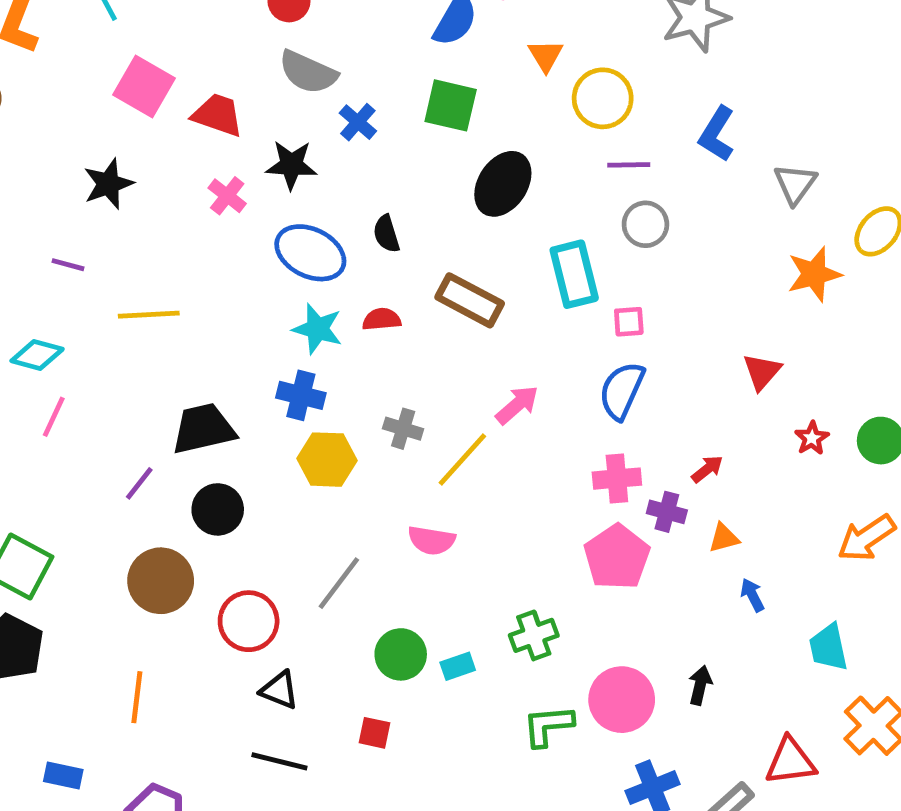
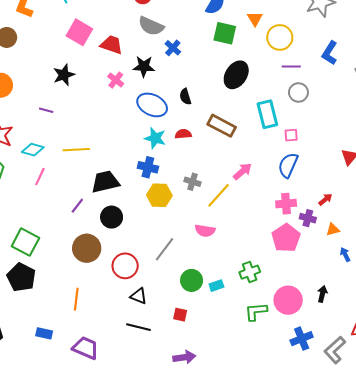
green square: (451, 105) -> (225, 33), moved
yellow line: (149, 315) -> (76, 150), moved

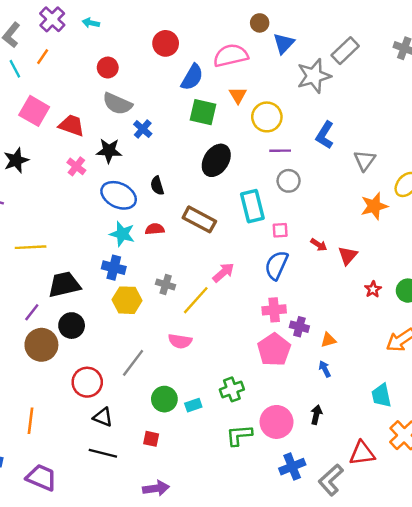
red arrow: (325, 199) -> (319, 245), moved, turned 72
brown circle: (87, 248) -> (41, 345), moved
blue arrow: (345, 254) -> (325, 369), moved

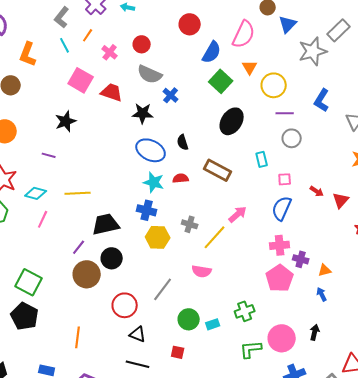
pink semicircle: (231, 55) -> (244, 34), turned 128
green square: (203, 112) -> (221, 81), turned 30
pink cross: (76, 166) -> (110, 52), moved
cyan rectangle: (252, 206) -> (262, 159), size x0.6

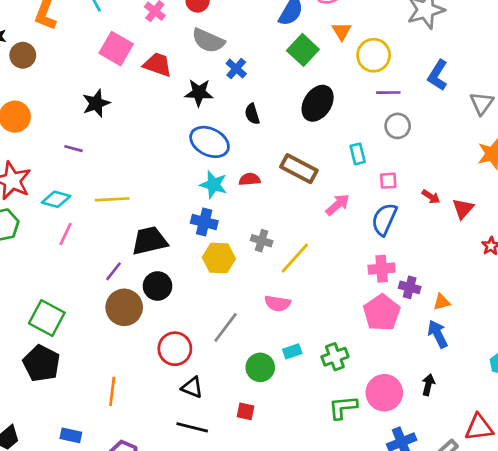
black semicircle: (183, 142) -> (252, 114), moved
pink arrow: (238, 214) -> (338, 205), moved
blue arrow: (322, 294) -> (438, 334), size x1.5
cyan rectangle: (213, 324) -> (292, 351), moved

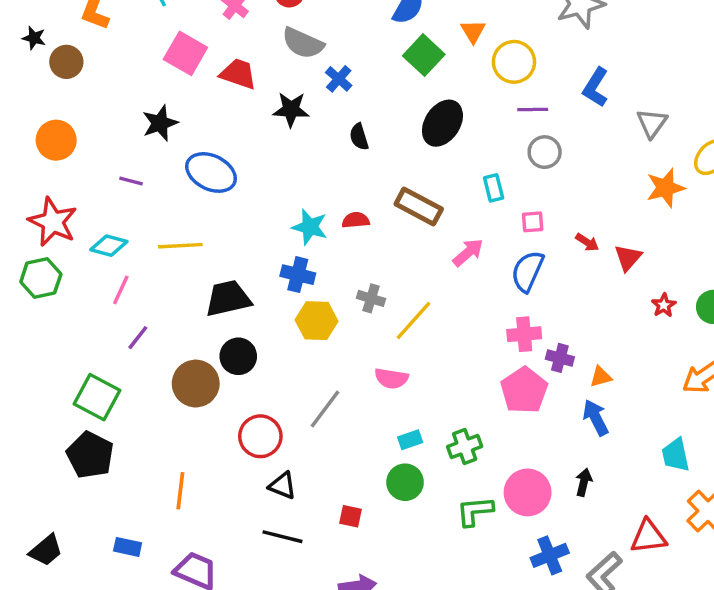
blue ellipse: (210, 142) -> (211, 172), moved
purple line: (113, 271) -> (138, 338), moved
green circle: (260, 367) -> (405, 482), moved

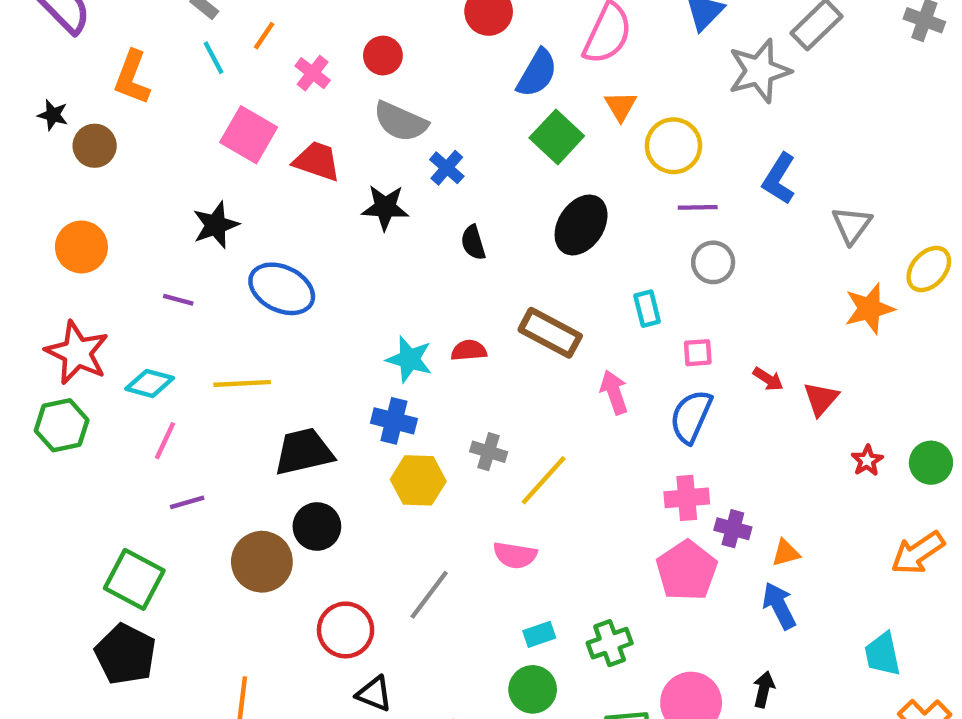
pink arrow: (468, 252) -> (614, 392), turned -68
purple line: (138, 338) -> (187, 502), turned 36

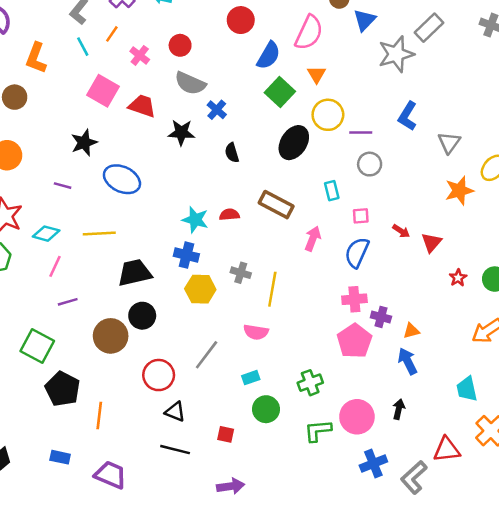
yellow circle: (673, 146) -> (328, 115), moved
pink arrow: (614, 392) -> (313, 239), turned 40
yellow line: (544, 480) -> (272, 289), turned -32
cyan rectangle: (539, 634) -> (251, 378), moved
black pentagon: (125, 654) -> (63, 389), moved

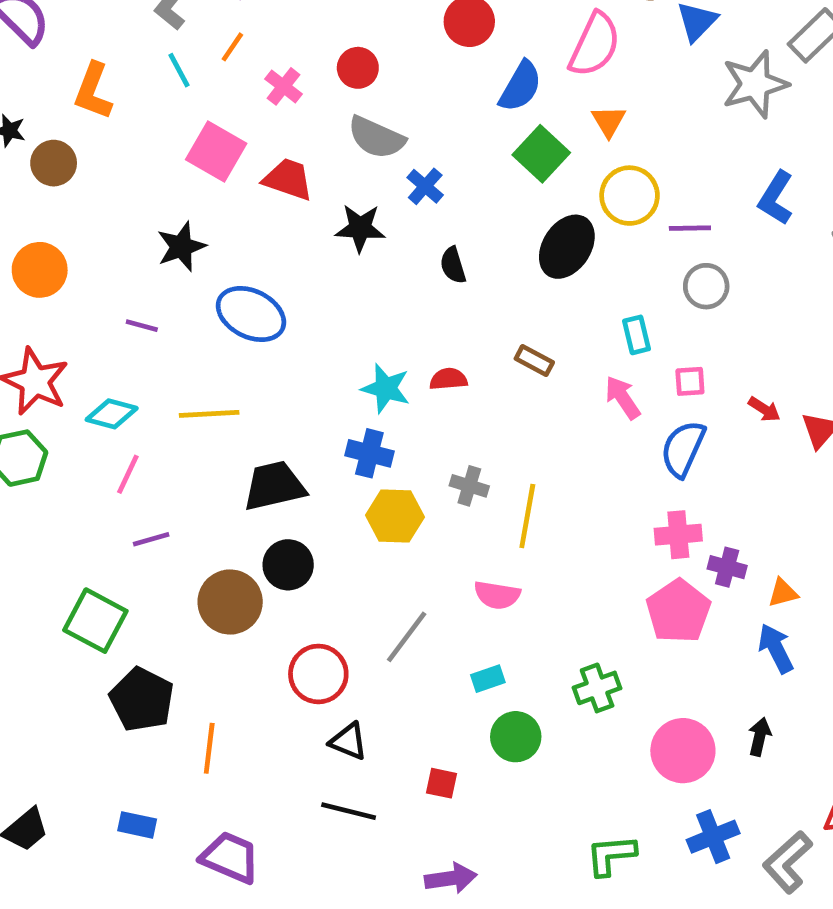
brown rectangle: (276, 205) -> (534, 360), size x0.6
pink arrow: (313, 239) -> (623, 398), moved, turned -55
green L-shape: (318, 431) -> (611, 855), moved

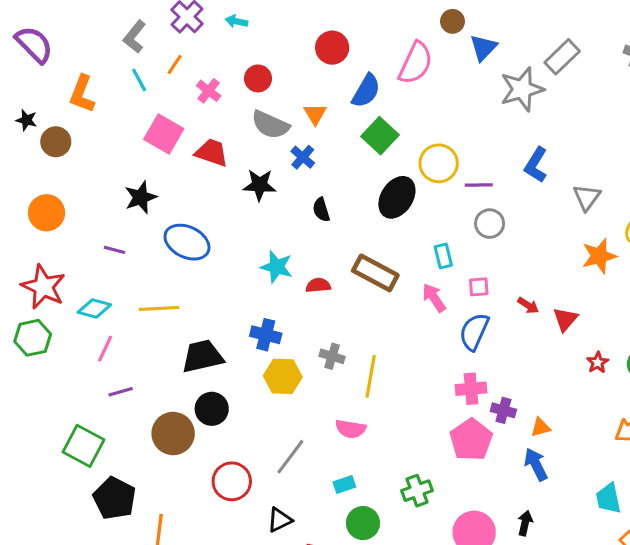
orange triangle: (609, 121) -> (315, 114), moved
brown rectangle: (534, 360) -> (375, 273), size x1.8
cyan star: (386, 388) -> (277, 267), moved
black triangle: (349, 741) -> (280, 520), moved, turned -48

